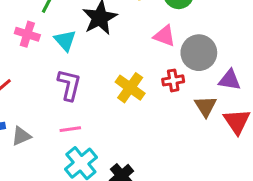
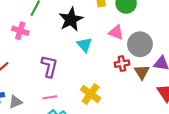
cyan triangle: (65, 40) -> (85, 45), moved
yellow cross: (130, 88) -> (91, 94), moved
brown triangle: (206, 106) -> (142, 72), moved

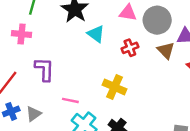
red cross: (122, 64) -> (130, 48), moved
purple L-shape: (49, 66) -> (44, 69), moved
pink line: (50, 97) -> (70, 100), turned 32

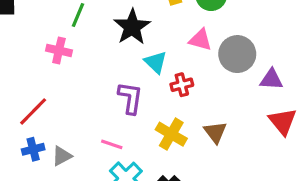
red cross: (130, 48) -> (182, 85), moved
brown triangle: (166, 50) -> (215, 132), moved
purple L-shape: (44, 69) -> (130, 98), moved

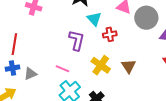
red line: (33, 111) -> (14, 44), turned -40

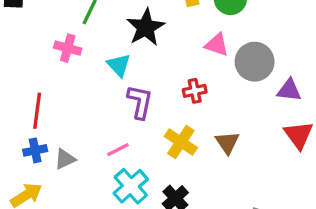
cyan triangle: (94, 19) -> (119, 65), moved
pink line: (63, 69) -> (118, 150), turned -48

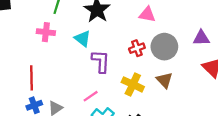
gray circle: (255, 62) -> (164, 47), moved

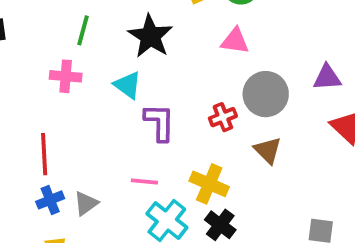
red cross: (137, 48) -> (223, 117), moved
yellow cross: (133, 84) -> (209, 184), moved
pink line: (91, 96) -> (144, 182), turned 42

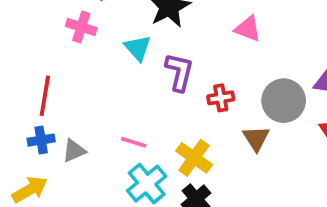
gray circle: (266, 94) -> (284, 101), moved
purple L-shape: (159, 122) -> (179, 72), moved

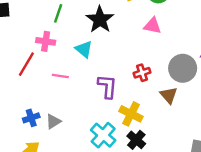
purple L-shape: (179, 72) -> (107, 86), moved
red line: (45, 96) -> (26, 64), moved, turned 30
pink line: (134, 142) -> (60, 76), moved

